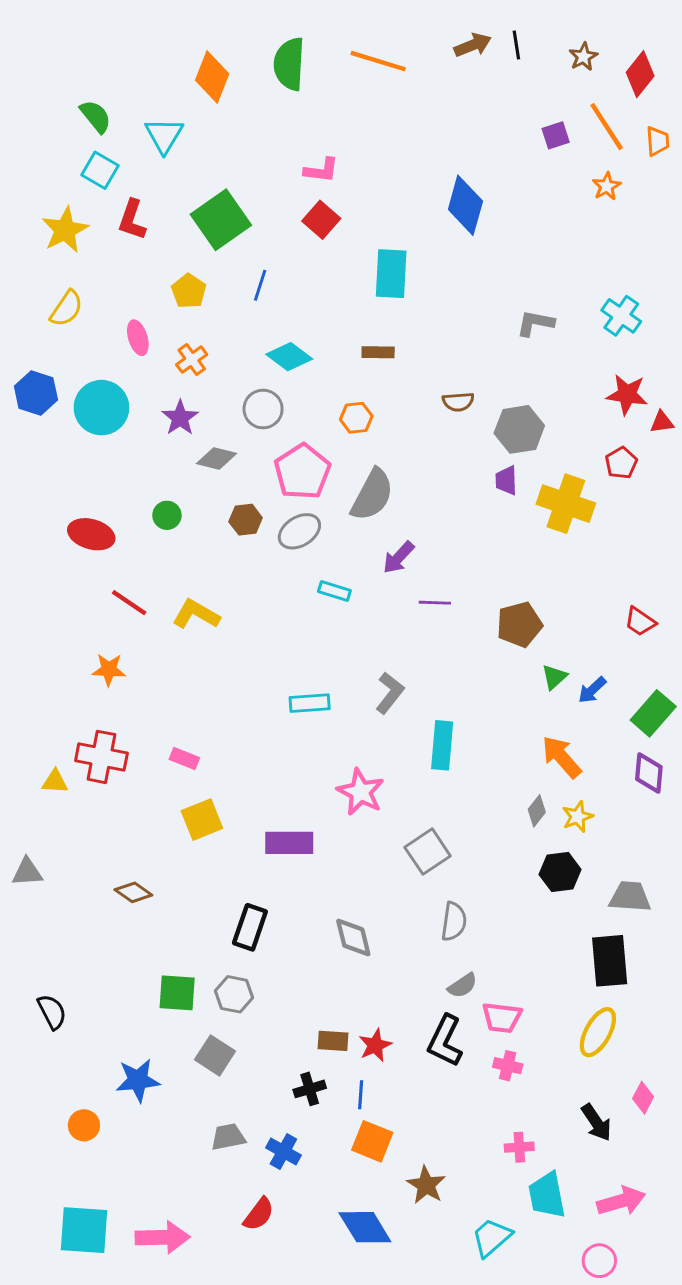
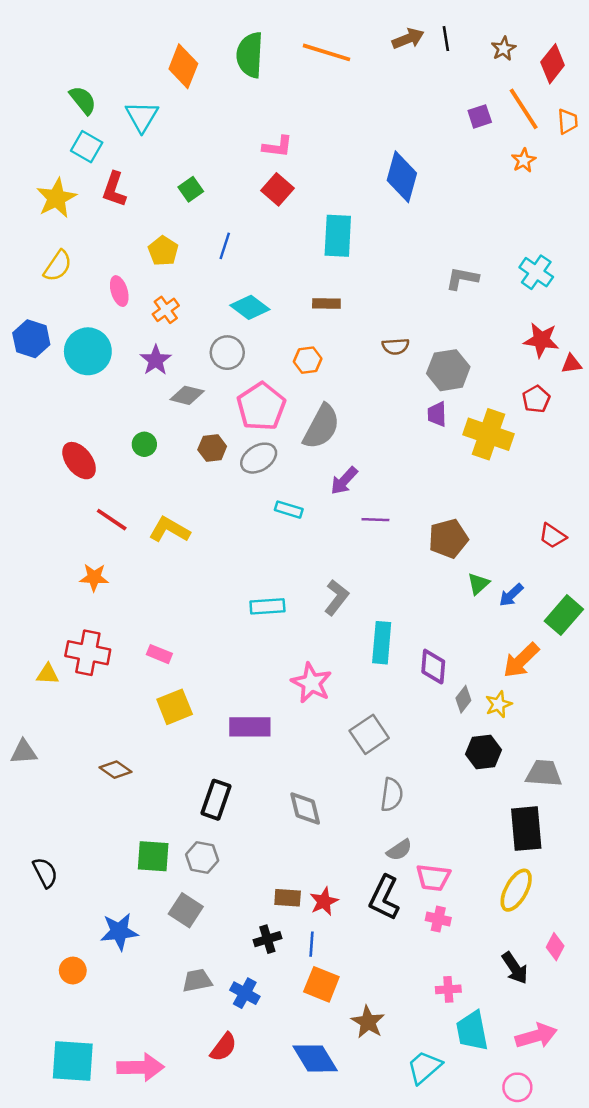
green square: (221, 220) -> (191, 189), size x0.5
red ellipse: (91, 534) -> (79, 461), turned 36
orange arrow: (562, 757) -> (521, 660), moved, turned -93
purple diamond: (649, 773) -> (433, 667), moved

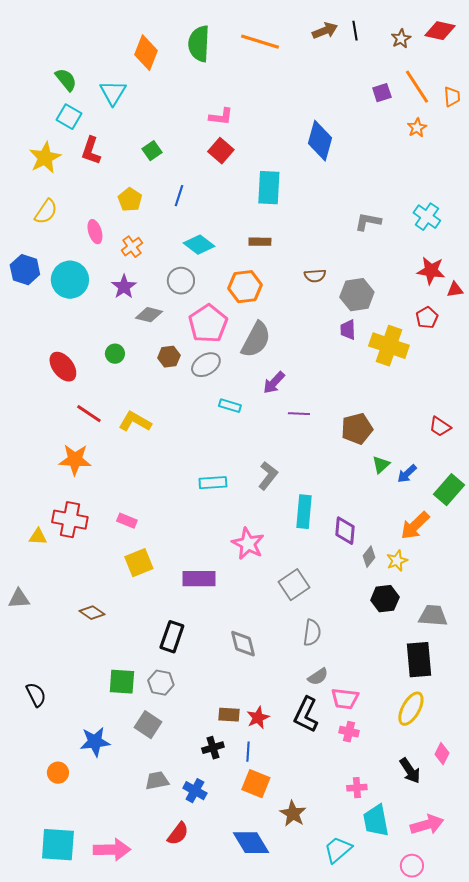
red diamond: (553, 64) -> (440, 31), moved, turned 64
orange hexagon: (308, 360) -> (245, 287), size x1.5
orange star: (94, 577) -> (75, 460), size x1.4

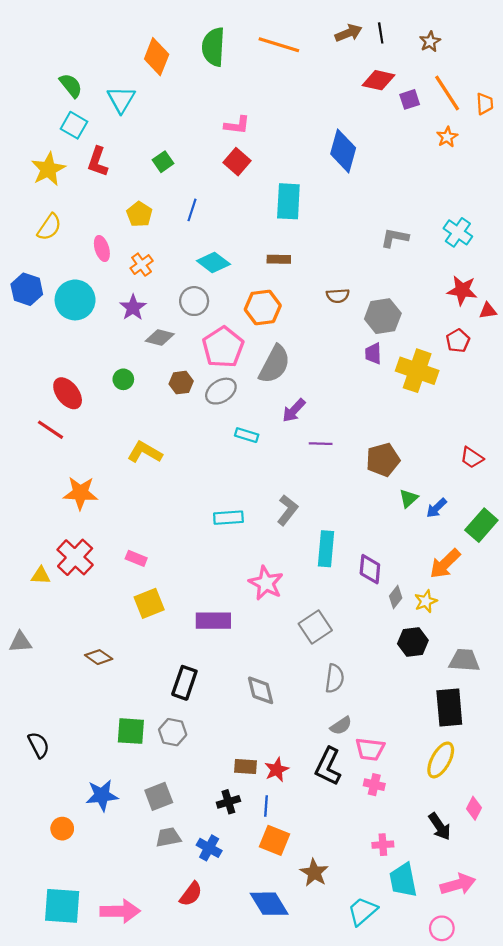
red diamond: (440, 31) -> (379, 80), moved
red line: (89, 414) -> (50, 430), moved
red cross: (70, 520) -> (75, 557), turned 32
gray square: (148, 725) -> (159, 796), moved, turned 36

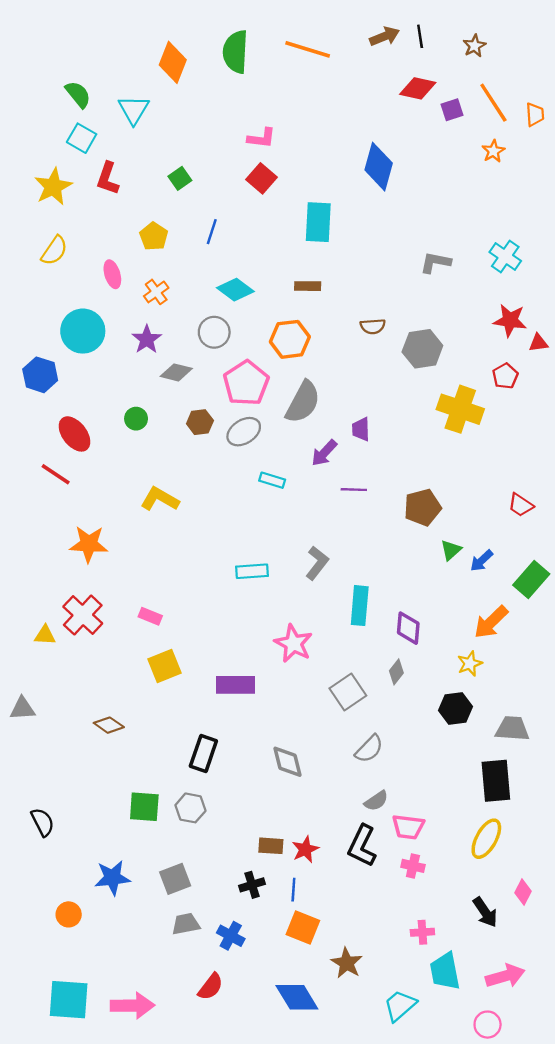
blue hexagon: (27, 289) -> (40, 375), moved
purple trapezoid: (373, 354) -> (361, 429), moved
gray diamond: (396, 597) -> (396, 672), moved
gray semicircle: (335, 678) -> (369, 749), turned 36

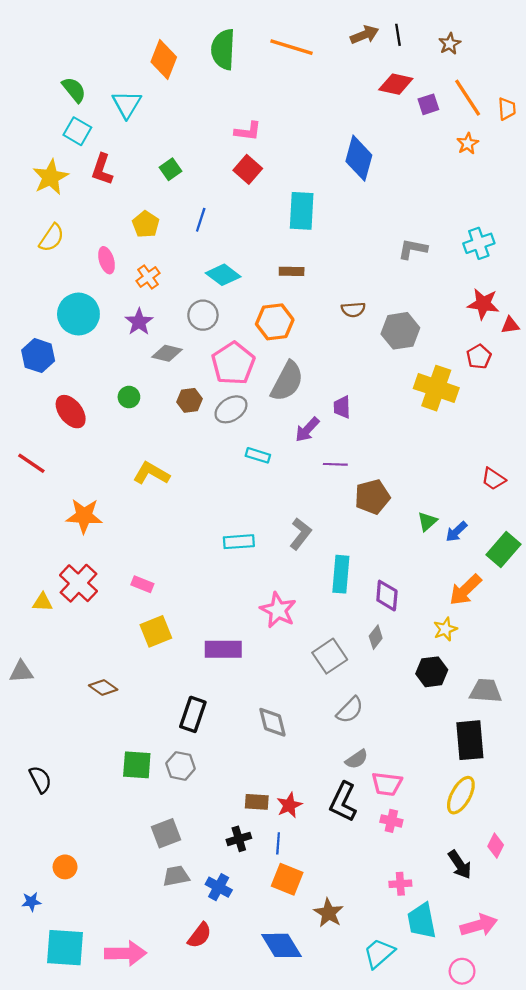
cyan cross: (505, 256) -> (479, 243), turned 36
red line: (56, 474) -> (31, 463), moved
brown pentagon: (422, 507) -> (372, 497), moved
blue star: (112, 878) -> (31, 902), moved, size x0.6

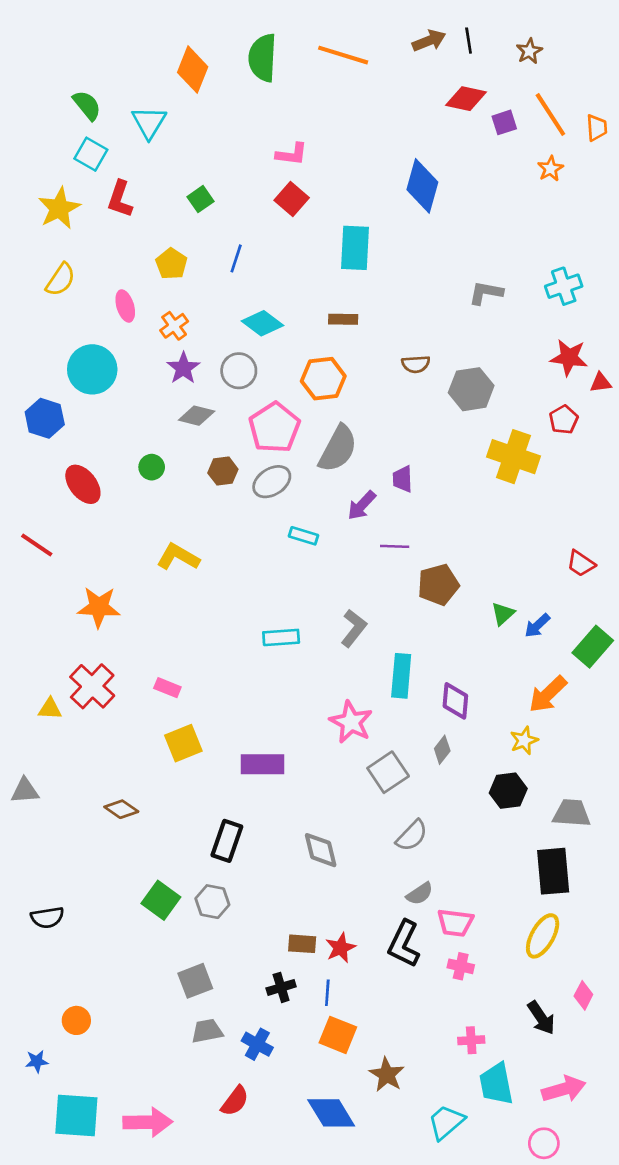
purple star: (139, 322) -> (183, 368), moved
pink star: (278, 610) -> (351, 722), moved
green square: (137, 765) -> (161, 900), turned 32
black semicircle: (40, 779) -> (47, 917), turned 108

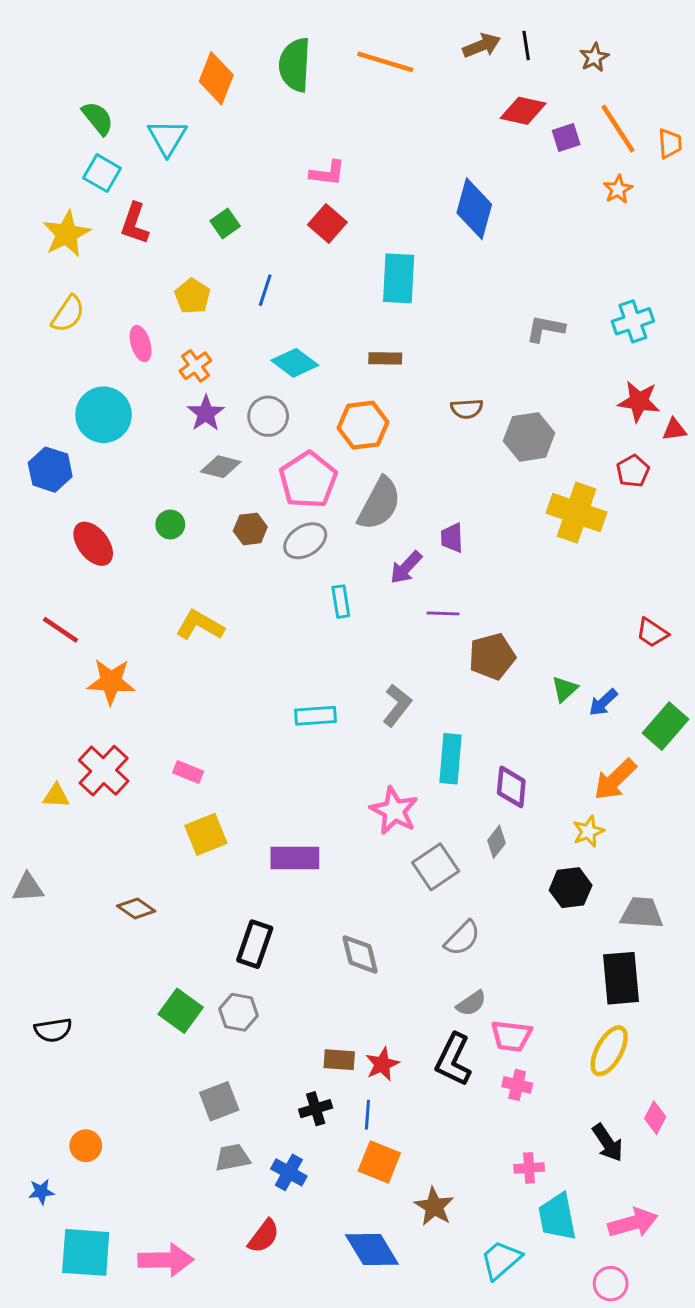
cyan rectangle: (304, 536) -> (341, 602), turned 64
red line: (37, 545) -> (61, 630), moved

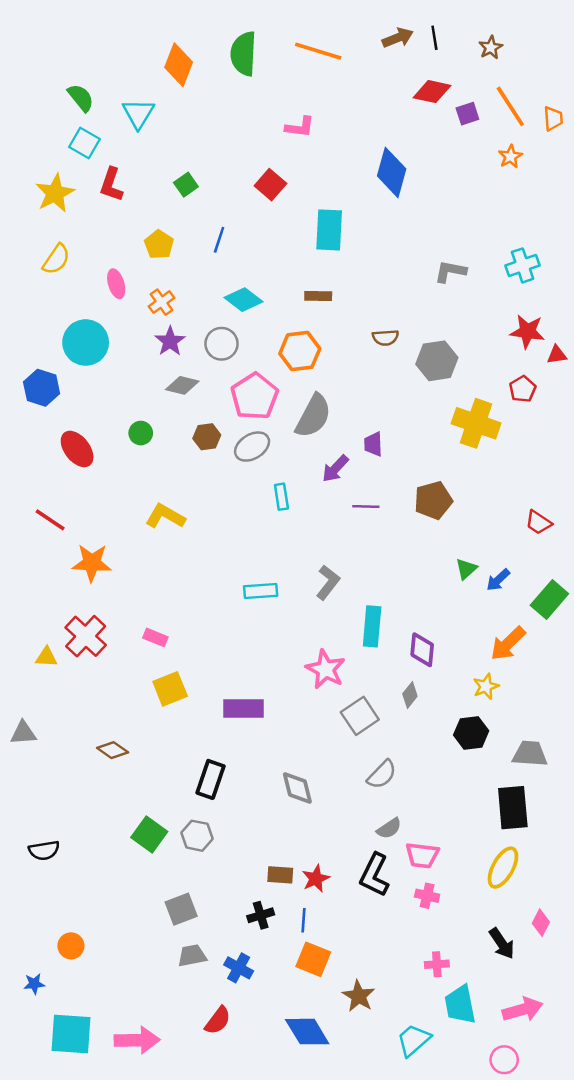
pink L-shape: (327, 173) -> (300, 127), moved
brown pentagon: (492, 656) -> (433, 500), moved

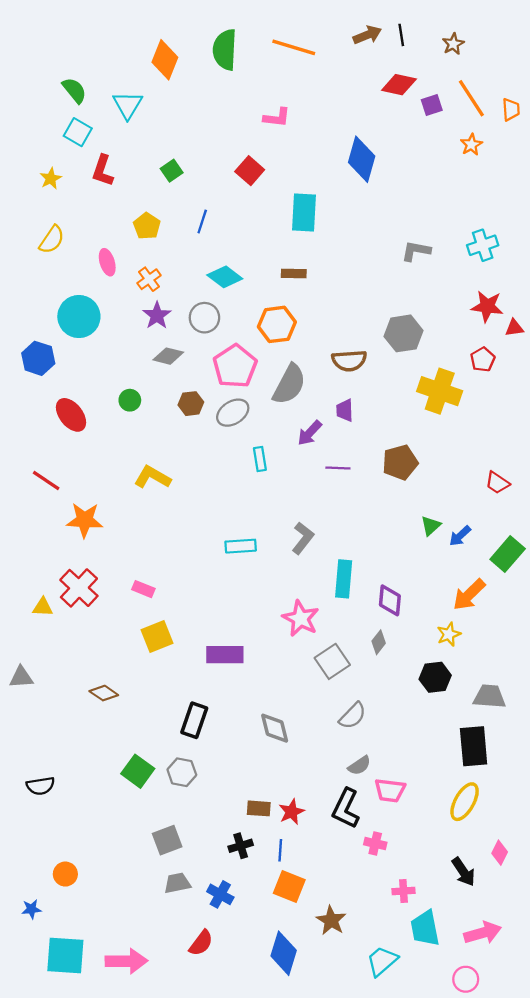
yellow star: (55, 193) -> (51, 179), size x0.6
brown semicircle: (385, 338) -> (349, 361), moved, size x1.4
pink cross: (427, 896) -> (375, 844), moved
blue diamond: (307, 1032) -> (284, 953), turned 48

